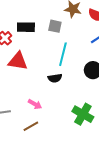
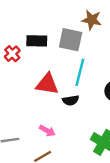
gray square: (55, 26) -> (71, 40), size x1.5
red triangle: (18, 61) -> (47, 84), moved

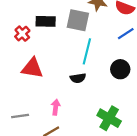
red triangle: (47, 84) -> (32, 68), moved
pink arrow: (47, 131) -> (56, 107), turned -112

